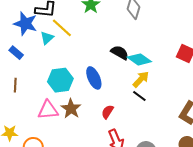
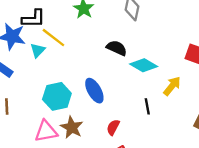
black semicircle: (120, 53) -> (117, 48), moved
yellow arrow: (141, 79) -> (172, 86), moved
black line: (139, 96) -> (147, 106), turned 48

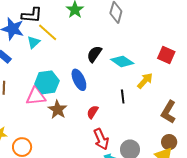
black semicircle: (117, 48) -> (94, 54), moved, turned -84
pink triangle: (46, 131) -> (36, 96), moved

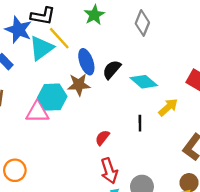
cyan triangle: (33, 42) -> (41, 48), size x1.6
blue ellipse: (79, 80) -> (86, 62), moved
brown star: (58, 110) -> (79, 85), moved, turned 30

